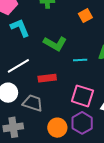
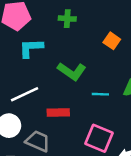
orange square: (85, 16) -> (112, 41), turned -32
cyan L-shape: (20, 28) -> (31, 48), turned -75

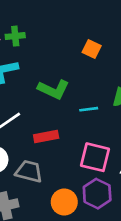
green cross: (67, 19) -> (15, 36), moved

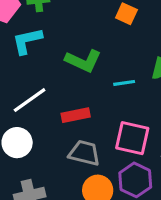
gray trapezoid: (29, 171) -> (84, 153), moved

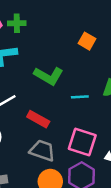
red rectangle: (76, 115) -> (38, 119), turned 35

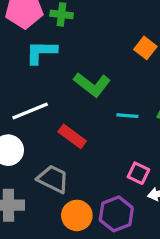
pink square: (82, 142) -> (138, 173), moved, size x0.6
gray trapezoid: (42, 150) -> (53, 179), moved

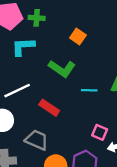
orange square: (145, 48) -> (78, 36), moved

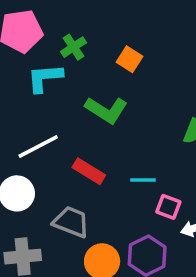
green cross: (37, 18) -> (73, 47), moved, turned -35
cyan line: (89, 90) -> (143, 180), moved

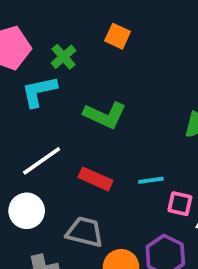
orange square: (129, 59) -> (118, 36), moved

